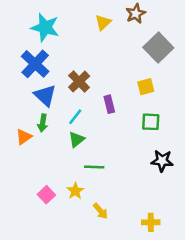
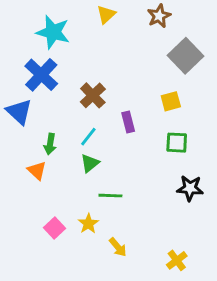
yellow triangle: (103, 22) -> (106, 14), moved
blue triangle: (45, 95) -> (19, 112), moved
orange triangle: (24, 137) -> (37, 171), moved, turned -42
yellow cross: (151, 222) -> (177, 260), turned -36

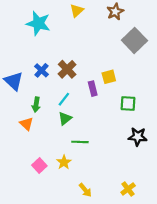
blue cross: (41, 75) -> (41, 70), moved, size x0.6
yellow square: (171, 101) -> (109, 77), moved
yellow arrow: (118, 247) -> (85, 190), moved

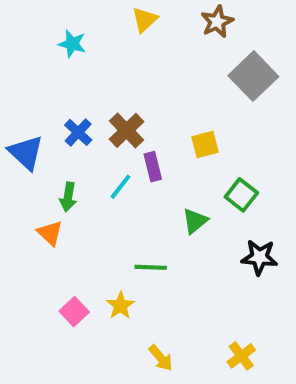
cyan star: (38, 23) -> (72, 44), size x0.6
purple rectangle: (93, 89) -> (153, 167), moved
green square: (128, 104) -> (241, 195), turned 35
green triangle: (65, 118) -> (195, 221), moved

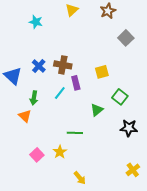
gray square: (253, 76) -> (126, 38), size x0.7
brown cross: (127, 130) -> (63, 65), turned -36
yellow cross: (241, 356) -> (133, 170), moved

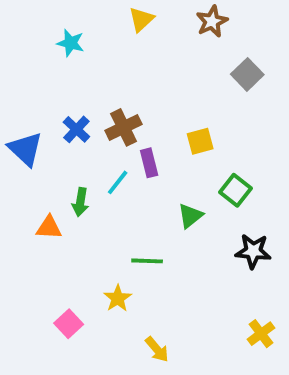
brown cross: (63, 65) -> (124, 127), turned -36
green arrow: (34, 98) -> (80, 202), moved
orange triangle: (25, 116) -> (49, 228), turned -40
pink square: (37, 155) -> (69, 324), moved

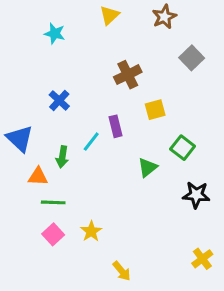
brown cross: (124, 127) -> (128, 75), moved
blue triangle: (25, 149) -> (20, 139), moved
green line: (147, 261) -> (53, 202), moved
pink square: (69, 324) -> (53, 234), moved

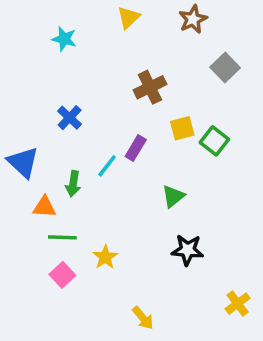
purple rectangle: (116, 126) -> (136, 148), turned 45
green square: (183, 148) -> (214, 141), moved
black star: (196, 195) -> (188, 250), moved
yellow star: (91, 231) -> (105, 257), moved

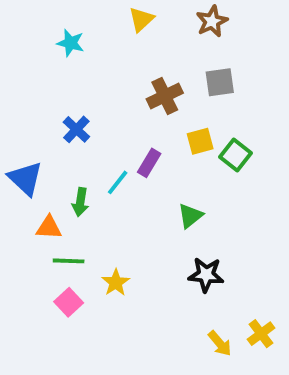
gray square: (225, 68) -> (220, 82), moved, turned 36
yellow arrow: (143, 318) -> (220, 343), moved

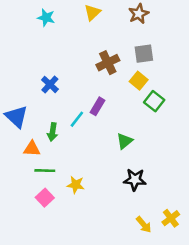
cyan star: (71, 43) -> (46, 18), moved
yellow square: (200, 141) -> (139, 81), moved, turned -36
yellow star: (116, 283) -> (76, 185), turned -30

